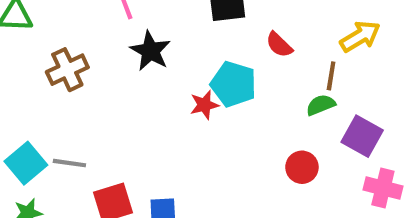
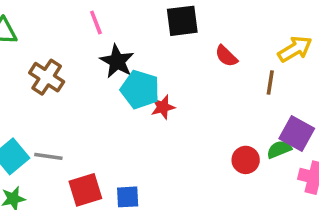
brown cross: (67, 70) -> (47, 77), turned -32
cyan pentagon: (233, 84) -> (140, 90), moved
green semicircle: (321, 105) -> (279, 149), moved

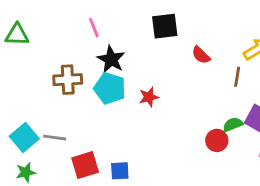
brown cross: (47, 77) -> (68, 80), moved, turned -36
cyan pentagon: (140, 90) -> (110, 88), moved
green semicircle: (279, 149) -> (233, 125), moved

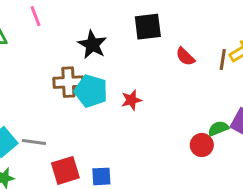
pink line: (94, 28) -> (35, 16), moved
black star: (111, 59) -> (92, 45), moved
brown line: (237, 77) -> (223, 60), moved
brown cross: (68, 80) -> (68, 82), moved

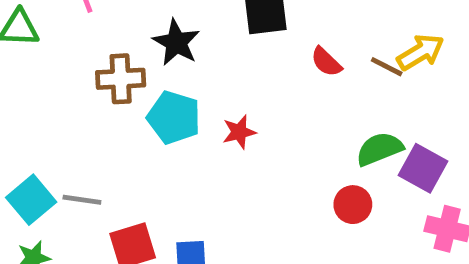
brown line: (223, 60) -> (387, 67), turned -72
brown cross: (68, 82) -> (121, 79), moved
green semicircle: (218, 129) -> (379, 149), moved, size x1.4

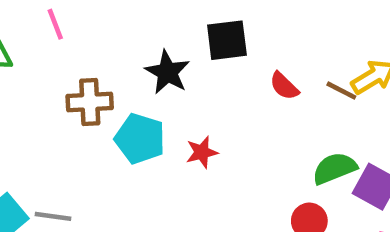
black star: (176, 43) -> (167, 72), moved

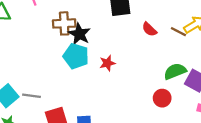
black star: (167, 72) -> (79, 34), moved
brown cross: (90, 102) -> (64, 23), moved

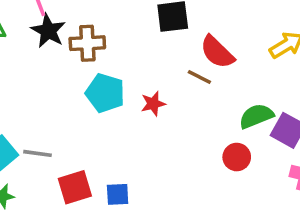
red semicircle: (149, 29) -> (217, 52), size x1.5
brown line: (178, 32) -> (199, 77), moved
black star: (79, 34) -> (48, 31), moved

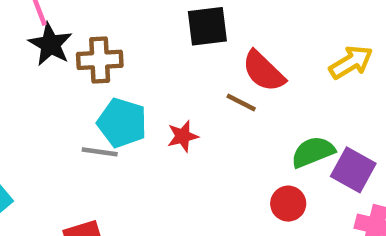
gray line: (38, 153) -> (100, 152), moved

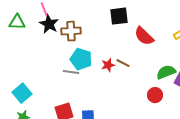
brown line: (241, 103) -> (123, 63), moved

